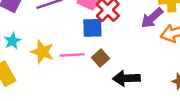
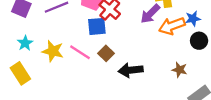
pink line: (72, 55) -> (80, 52), turned 40

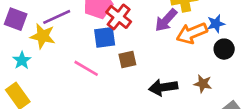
yellow star: (53, 51) -> (43, 36), moved
brown square: (106, 53) -> (127, 59), moved, turned 35
black arrow: (131, 70) -> (163, 87), moved

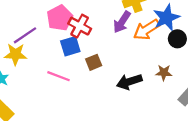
blue star: (216, 24) -> (166, 18), size x1.6

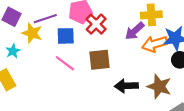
blue square: (70, 46) -> (66, 36), moved
brown square: (94, 62) -> (100, 60), size x1.5
brown star: (164, 73) -> (159, 86), size x1.6

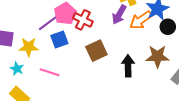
purple line: (45, 19) -> (48, 23), moved
pink line: (65, 63) -> (50, 72), moved
black arrow: (126, 86) -> (128, 66), turned 110

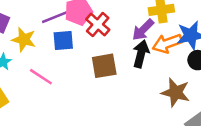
black arrow: (128, 66) -> (141, 54), moved

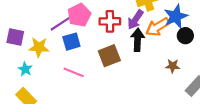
red cross: (98, 24) -> (110, 21), moved, turned -30
pink line: (41, 77) -> (74, 72), moved
brown star: (176, 92) -> (173, 66), size x0.6

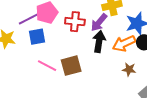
orange arrow: (158, 27) -> (124, 43), moved
brown square: (109, 56) -> (71, 66), moved
pink line: (74, 72) -> (47, 66), moved

